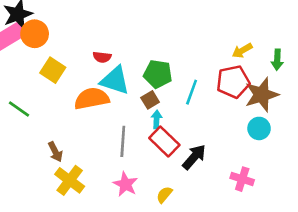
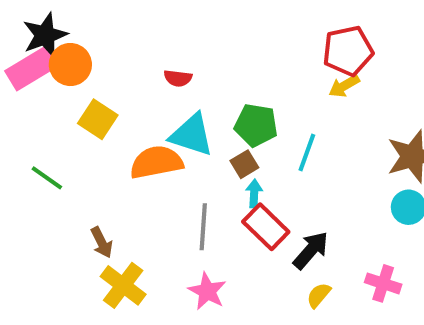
yellow arrow: (242, 51) -> (344, 86), moved
red semicircle: (102, 57) -> (178, 78), moved
red pentagon: (233, 82) -> (348, 51), moved
yellow semicircle: (164, 195) -> (319, 295), moved

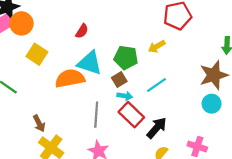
red semicircle: (178, 78) -> (82, 31), turned -64
yellow arrow: (344, 86) -> (157, 47), moved
cyan line: (307, 152) -> (157, 85), moved, turned 35
cyan arrow: (254, 194) -> (125, 96), turned 96

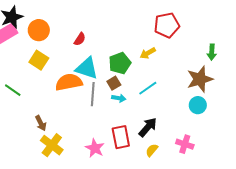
orange circle: (21, 23) -> (39, 30), moved
green pentagon: (126, 58) -> (120, 63), turned -30
gray line: (96, 115) -> (93, 94), moved
red rectangle: (131, 115) -> (121, 137), moved, turned 35

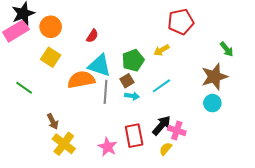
green arrow: (212, 52) -> (227, 49), turned -42
pink cross: (185, 144) -> (177, 131), moved

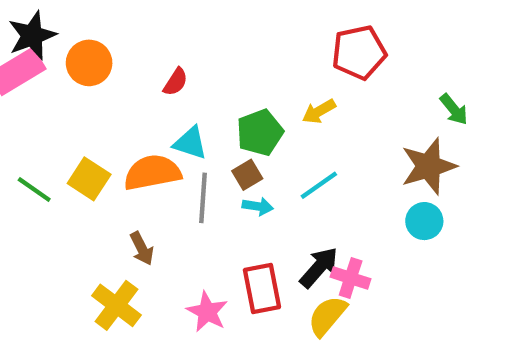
yellow square: (51, 57) -> (89, 179), moved
cyan triangle: (99, 65) -> (190, 143), size x0.7
brown arrow: (53, 121) -> (142, 248), moved
yellow semicircle: (166, 149) -> (327, 316), size x1.5

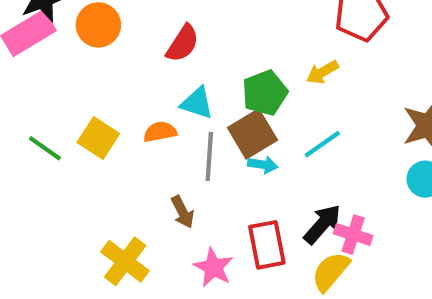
red semicircle: (176, 82) -> (183, 43), size x1.4
orange semicircle: (152, 173) -> (160, 132), size x0.6
brown square: (247, 175) -> (252, 134), size x1.6
brown arrow: (142, 248) -> (183, 212), moved

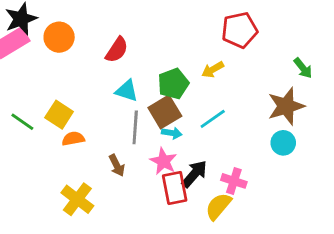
orange semicircle: (160, 132) -> (73, 139), moved
black arrow: (322, 224) -> (194, 174), moved
pink star: (213, 267) -> (163, 161), moved

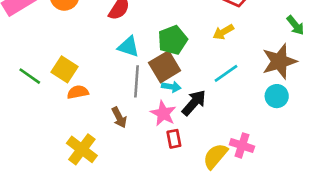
yellow arrow: (213, 70) -> (223, 32), moved
cyan line: (213, 119) -> (226, 73), moved
black arrow: (194, 174) -> (194, 103), moved
pink cross: (234, 181) -> (242, 145), moved
red rectangle: (175, 188) -> (174, 139), size x0.6

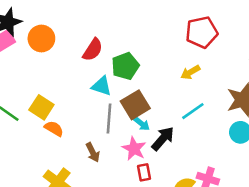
green pentagon: (173, 40) -> (125, 66), moved
cyan arrow: (171, 87) -> (142, 124), turned 30
orange semicircle: (78, 92) -> (54, 129), turned 42

